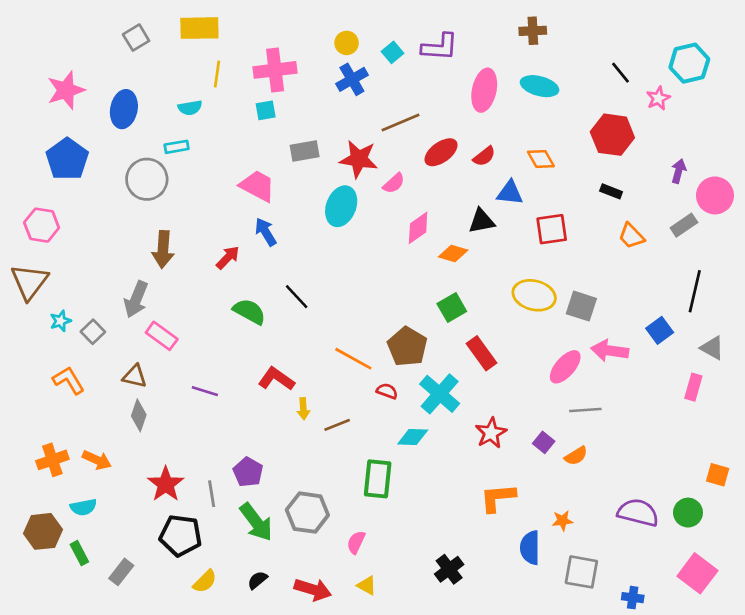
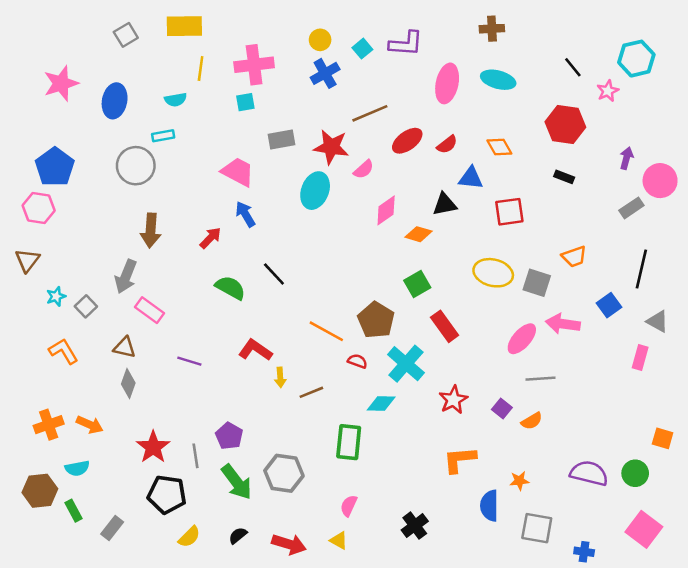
blue pentagon: (67, 159) -> (55, 167), moved
orange trapezoid: (631, 236) -> (574, 257), moved, turned -65
brown triangle: (29, 282) -> (27, 260), size x0.7
pink semicircle: (356, 542) -> (349, 506), moved

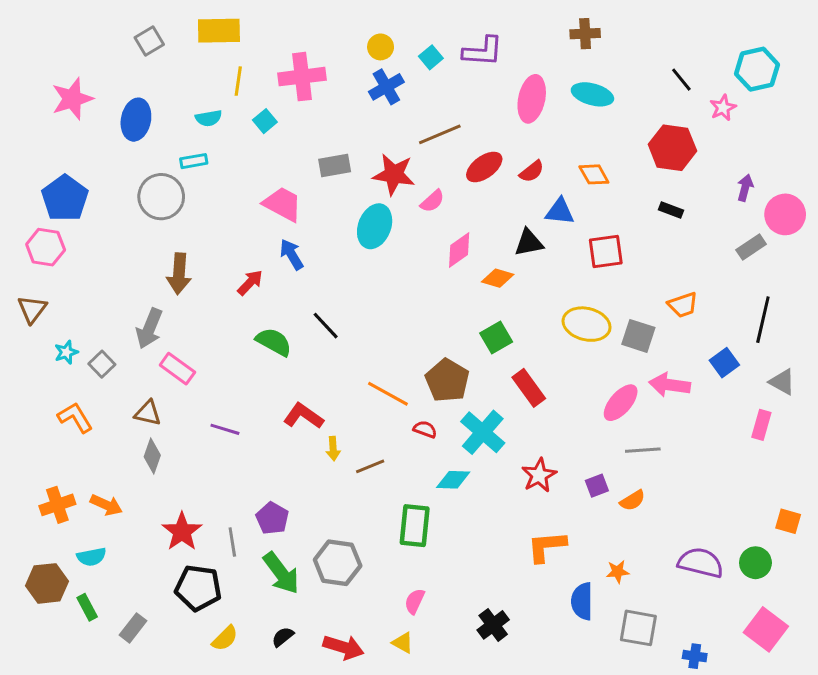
cyan square: (245, 102) -> (265, 121), moved, turned -30
purple square: (502, 408) -> (597, 486), turned 30

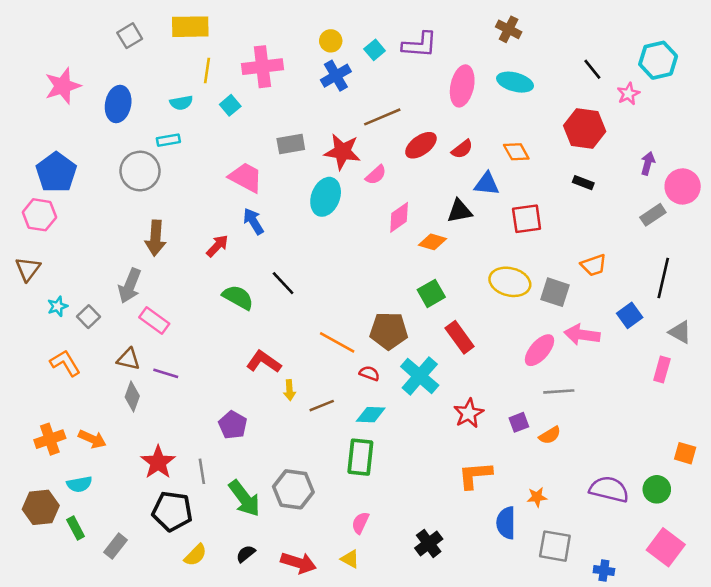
brown cross: (585, 34) -> (509, 29), turned 30
brown pentagon: (447, 380) -> (389, 331), turned -30
purple line: (225, 429) -> (166, 373), moved
cyan diamond: (453, 480) -> (371, 415), moved
purple pentagon: (272, 518) -> (233, 425), moved

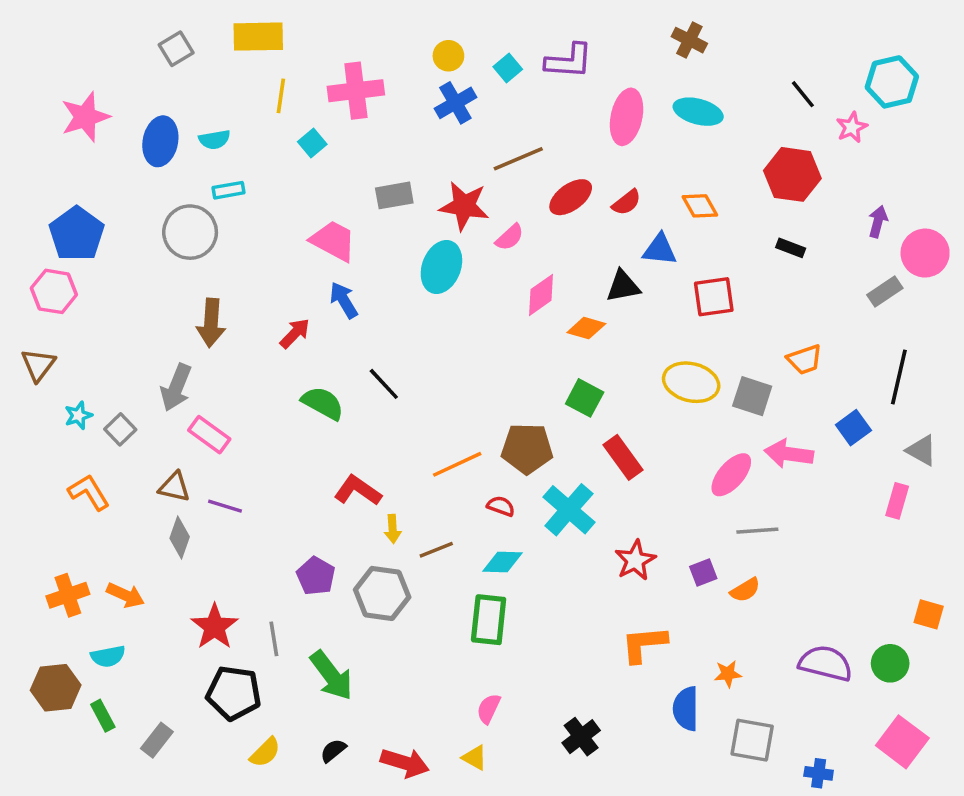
cyan semicircle: (181, 103) -> (215, 140), moved
green square: (431, 293) -> (585, 398), turned -32
orange line: (337, 342) -> (457, 464), turned -54
gray hexagon: (293, 489) -> (382, 593), moved

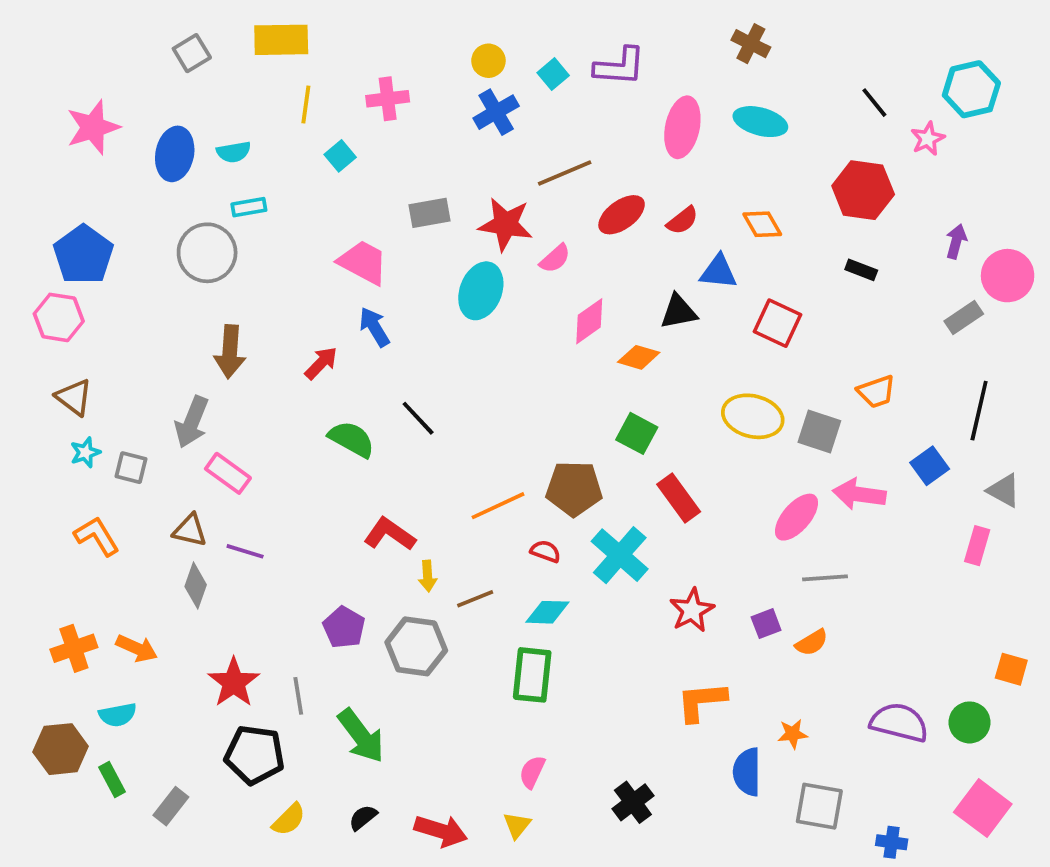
pink cross: (356, 91) -> (388, 99), size x0.7
red square: (714, 297) -> (777, 323), turned 33
brown triangle: (38, 365) -> (74, 397), moved, turned -30
gray square: (120, 429) -> (131, 468), turned -32
yellow triangle: (475, 758) -> (517, 825), turned 40

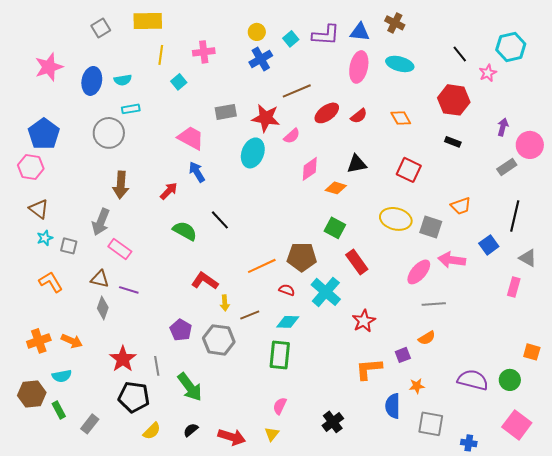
blue triangle: (719, 272) -> (360, 32), moved
purple square: (766, 624) -> (403, 355), moved

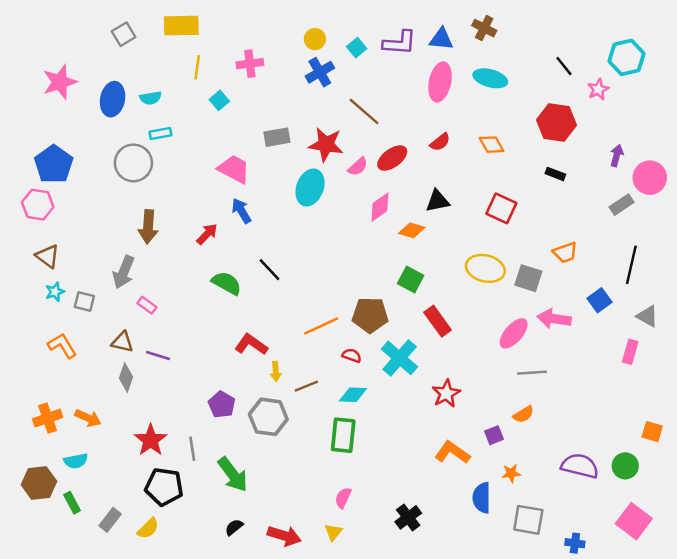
brown line: (297, 91) -> (364, 111), turned 64
red ellipse: (327, 113) -> (392, 158), moved
pink rectangle: (120, 249) -> (147, 305), size x0.7
orange L-shape: (369, 369) -> (452, 452), turned 40
yellow semicircle: (152, 431) -> (148, 528), moved

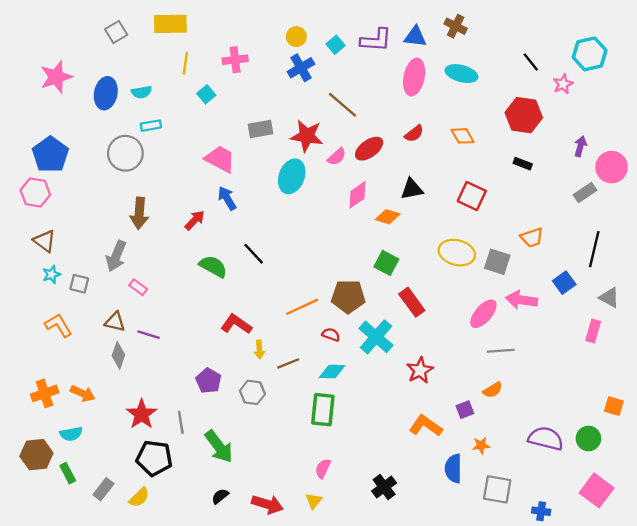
gray hexagon: (268, 417) -> (252, 392), size x0.7

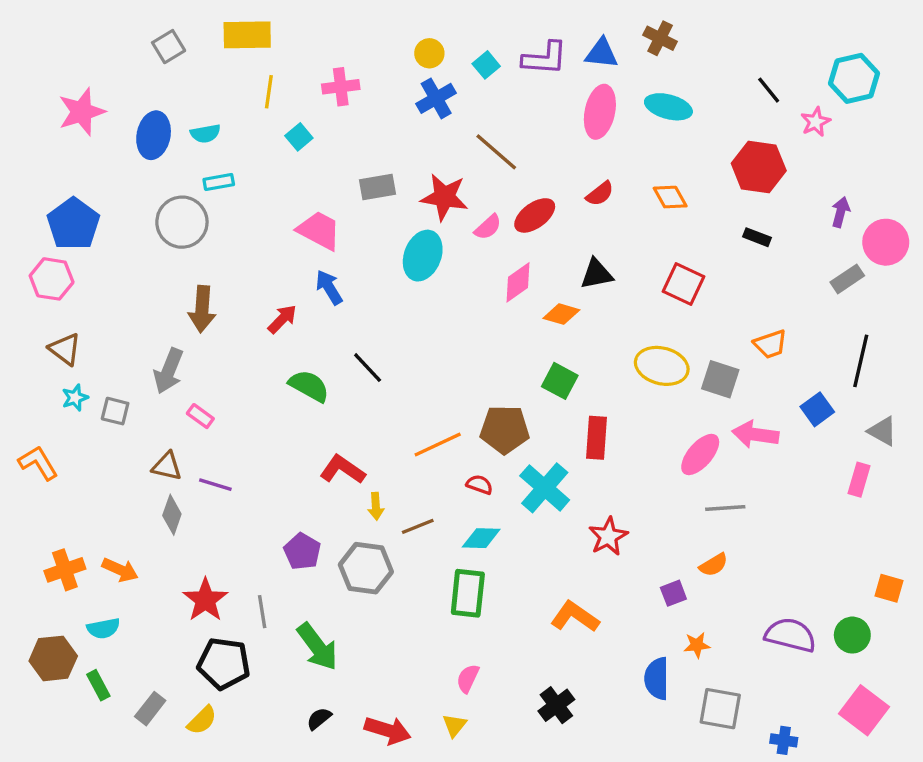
red rectangle: (412, 302) -> (597, 438), turned 40
orange L-shape: (58, 325) -> (38, 463), moved
gray hexagon: (252, 392) -> (366, 568), size x1.4
orange L-shape: (426, 426) -> (575, 617), moved

